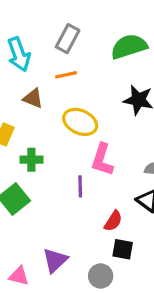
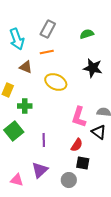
green semicircle: (129, 46) -> (87, 34), size x0.6
pink L-shape: (102, 160) -> (79, 117), moved
purple line: (80, 186) -> (44, 140), moved

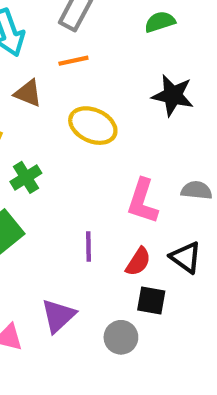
green cross: (25, 106) -> (26, 177), turned -32
black triangle: (99, 132) -> (186, 257), moved
purple line: (44, 140) -> (89, 247), moved

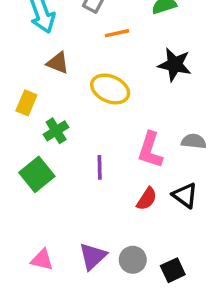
orange line: (73, 61) -> (117, 33), moved
purple line: (89, 247) -> (100, 167), moved
black square: (151, 301) -> (173, 270), moved, turned -35
purple triangle: (58, 316) -> (93, 256), moved

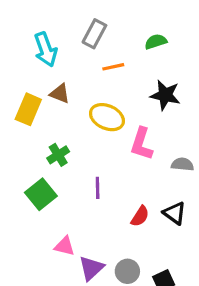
yellow rectangle: (26, 103) -> (28, 109), moved, size x1.4
pink L-shape: (150, 150) -> (142, 144), moved
pink triangle: (42, 260) -> (64, 246), moved

